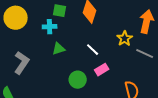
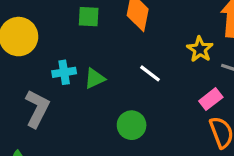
cyan cross: (50, 27) -> (64, 72), moved
pink rectangle: (102, 70) -> (211, 99), moved

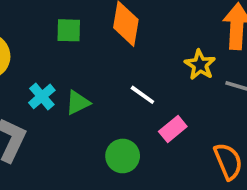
cyan cross: (64, 72) -> (42, 96), turned -30
pink rectangle: (211, 99) -> (173, 129), moved

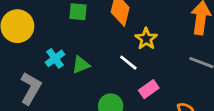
yellow star: (200, 65) -> (146, 39), moved

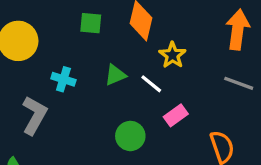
cyan cross: (55, 58) -> (63, 79), turned -36
green triangle: (81, 65) -> (115, 75), moved

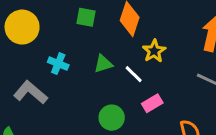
gray L-shape: (34, 115) -> (30, 92), turned -84

